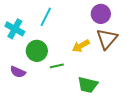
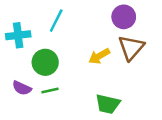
cyan cross: (15, 29) -> (18, 35), turned -36
green line: (57, 66) -> (50, 91), moved

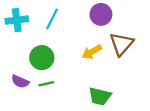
purple circle: (124, 17) -> (101, 14), moved
cyan cross: (18, 35) -> (17, 20), moved

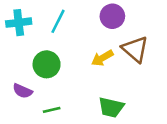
brown triangle: (121, 44) -> (135, 49), turned -30
green line: (46, 84) -> (52, 110), moved

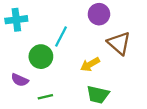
cyan line: (58, 21) -> (61, 36), moved
yellow arrow: (102, 58) -> (90, 64), moved

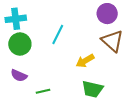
purple circle: (99, 14) -> (107, 14), moved
green circle: (41, 57) -> (20, 44), moved

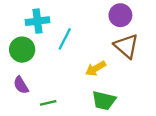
cyan cross: (16, 19) -> (38, 21), moved
purple semicircle: (19, 76) -> (21, 85), turned 35

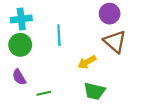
cyan cross: (38, 21) -> (21, 19), moved
cyan line: (65, 39) -> (59, 35), turned -30

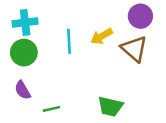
purple circle: (110, 14) -> (140, 16), moved
yellow arrow: (87, 62) -> (102, 36), moved

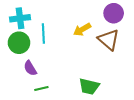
cyan line: (69, 41) -> (43, 34), moved
purple semicircle: (23, 90) -> (30, 68), moved

